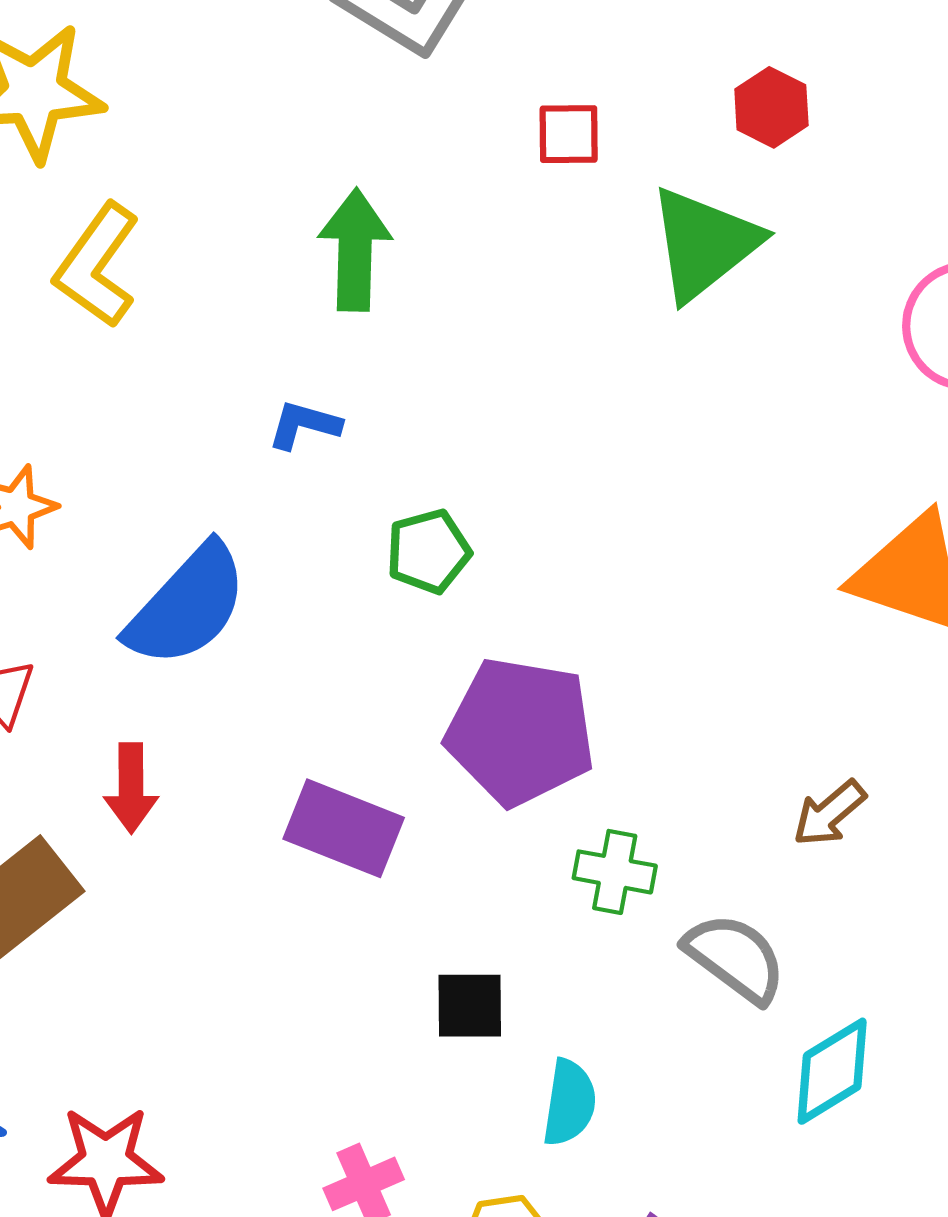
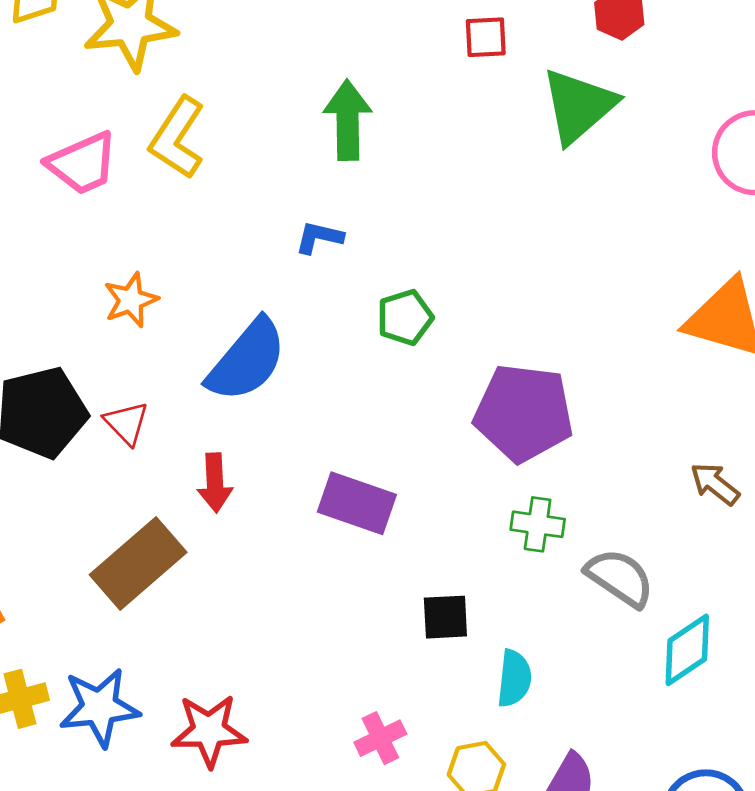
purple pentagon: (520, 731) -> (524, 413), moved
brown arrow: (829, 813) -> (715, 484), moved, turned 81

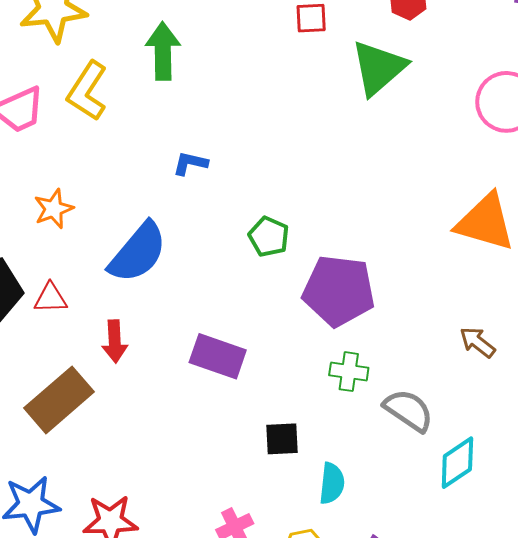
green arrow: (348, 120) -> (163, 51), moved
green pentagon: (405, 317) -> (269, 237), moved, turned -30
red triangle: (126, 423) -> (50, 298), turned -48

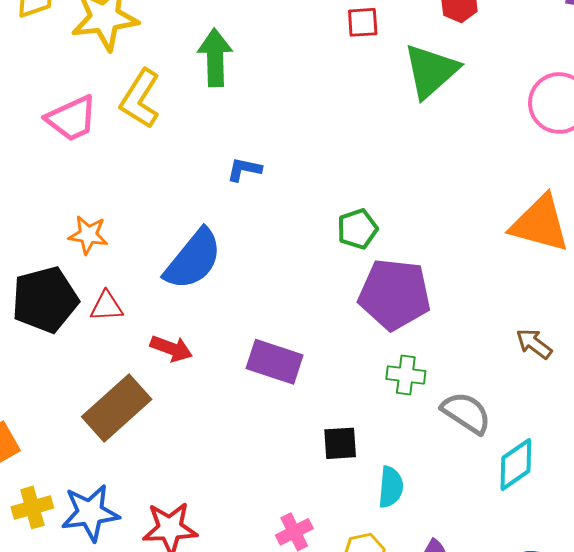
orange star: (54, 209) -> (88, 235), moved, turned 30
green pentagon: (269, 237) -> (357, 229), moved, turned 30
red arrow: (115, 341) -> (171, 349), turned -66

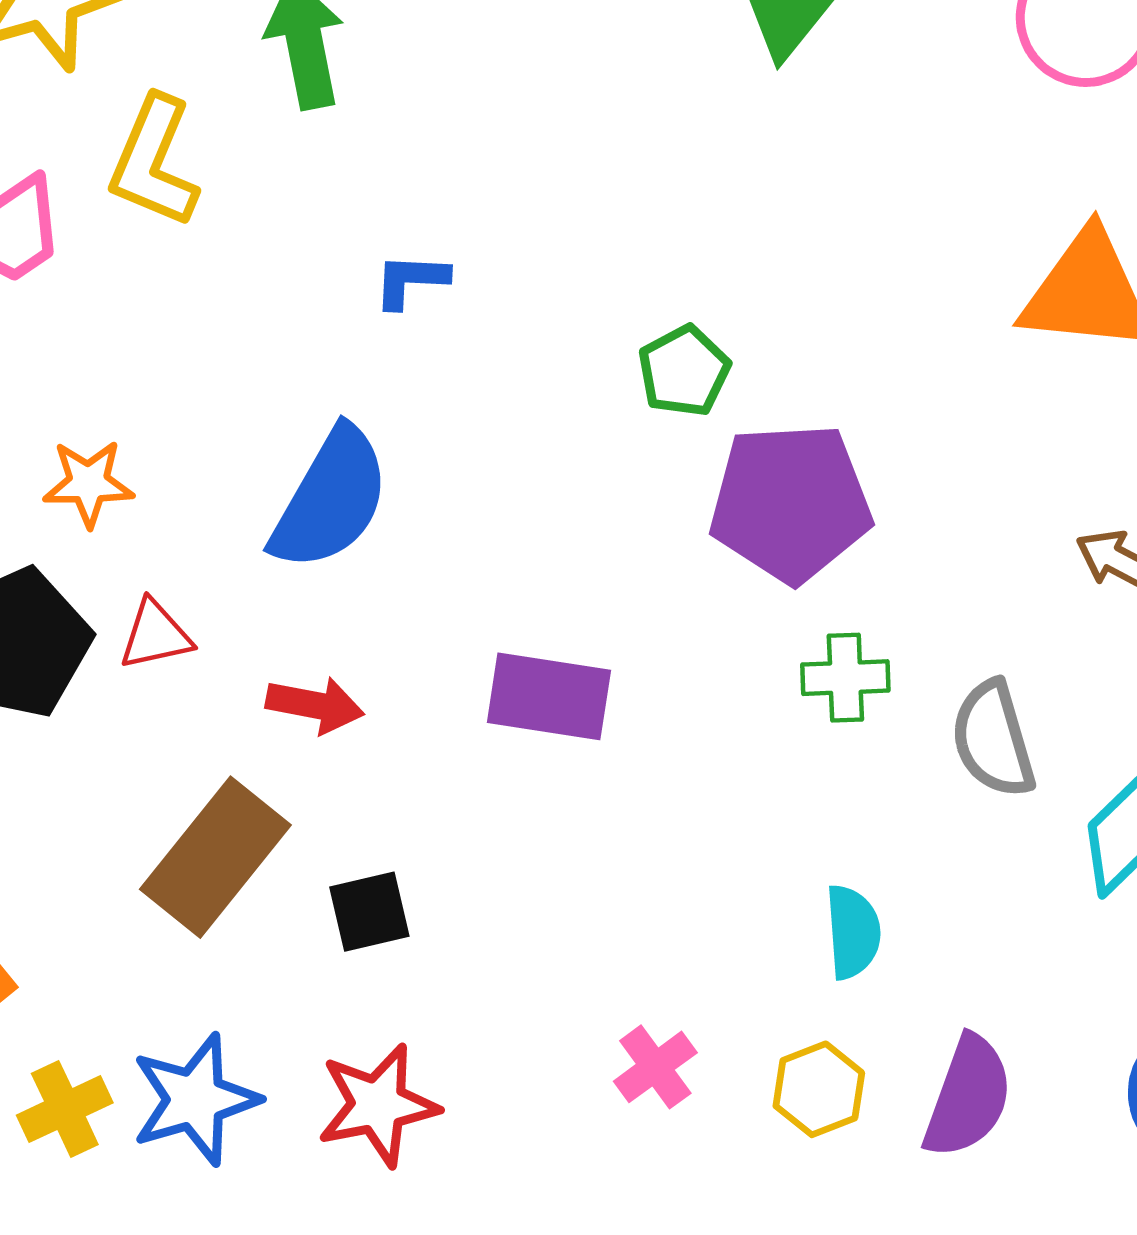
gray semicircle: (466, 413) -> (993, 739), turned -130
black square: (340, 443) -> (369, 912), moved

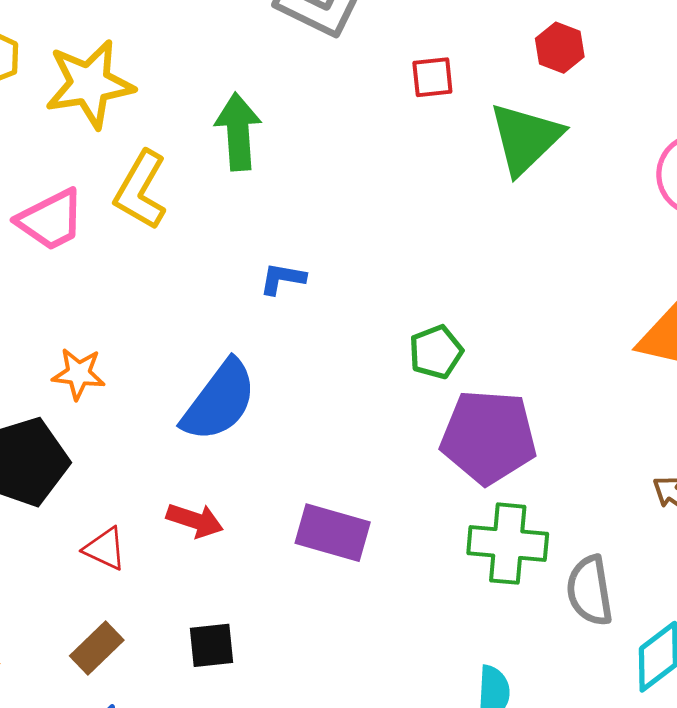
red triangle: (156, 635) -> (105, 549), moved, turned 30
green cross: (845, 678) -> (508, 544), size x1.5
brown rectangle: (215, 857) -> (97, 648), moved, size x0.6

